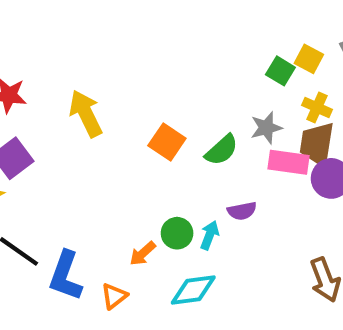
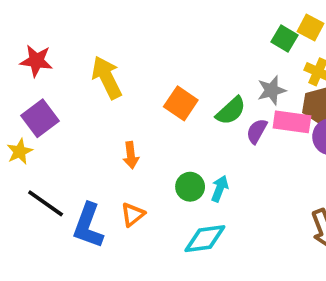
purple semicircle: (242, 211) -> (257, 131), moved, turned 130
orange arrow: (143, 253) -> (131, 155), moved, turned -55
orange triangle: (114, 296) -> (133, 215), moved

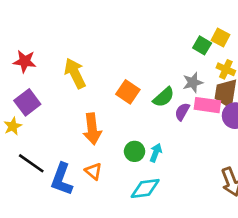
orange arrow: (131, 155) -> (92, 129), size x1.6
orange triangle: (133, 215) -> (93, 171), turned -42

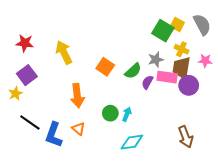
green square: (202, 45) -> (163, 31), size x1.5
cyan diamond: (145, 188) -> (132, 142), moved

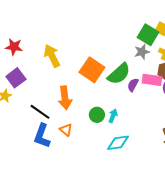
gray star: (156, 60) -> (142, 52), moved
orange square: (105, 67) -> (92, 70), size x1.4
green semicircle: (133, 71) -> (119, 74), size x1.4
black line: (30, 122) -> (40, 112), moved

